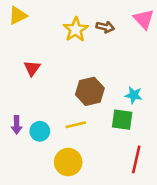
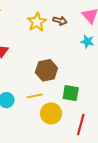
cyan star: (134, 95) -> (87, 42), moved
yellow circle: (68, 162) -> (51, 113), moved

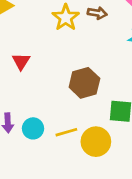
yellow line: (35, 96) -> (66, 132), moved

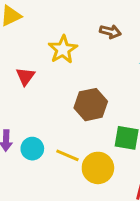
yellow star: (66, 18) -> (63, 49), moved
yellow line: (66, 132) -> (67, 155), turned 35

